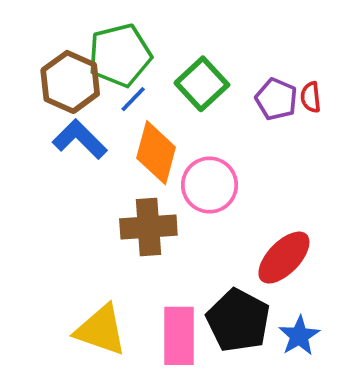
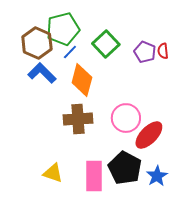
pink circle: (210, 185) -> (126, 118), moved
yellow triangle: (101, 330) -> (53, 173), size x0.7

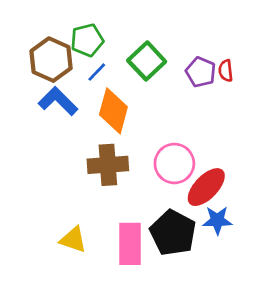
green pentagon: (63, 29) -> (87, 40), size x0.7
blue star: (157, 176) -> (217, 220), moved, turned 30

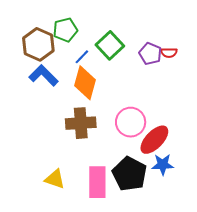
red semicircle: (226, 71) -> (169, 53), turned -84
blue line: (97, 72) -> (82, 57), moved

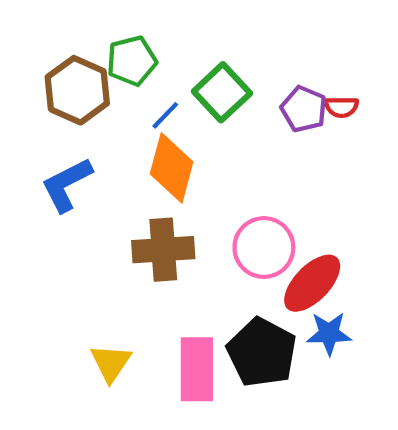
blue L-shape: (44, 75) -> (67, 185), moved, turned -72
yellow triangle: (55, 179) -> (111, 363), turned 45

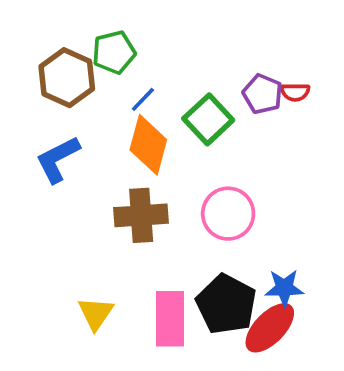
green square: (222, 92) -> (208, 119), moved
red ellipse: (312, 283) -> (270, 328), moved

